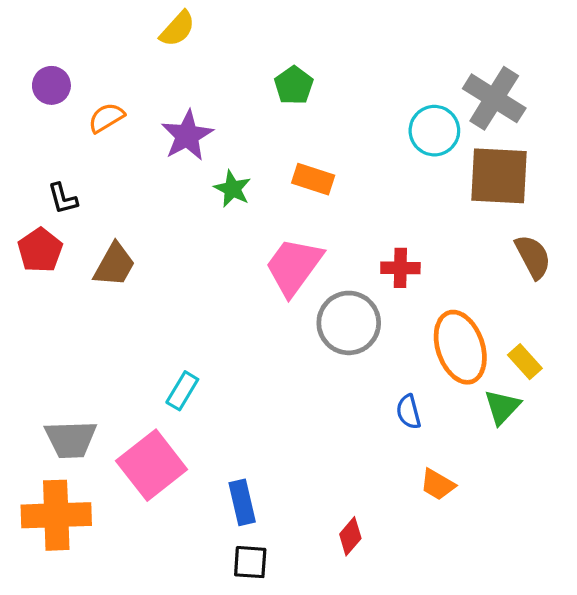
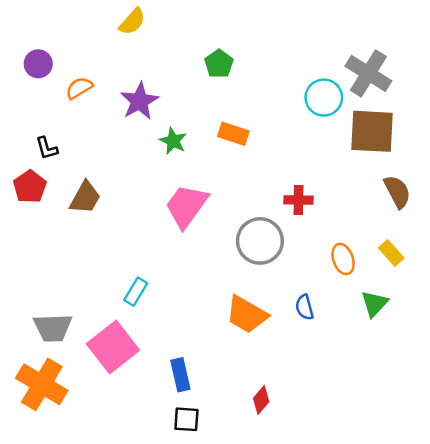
pink trapezoid: (294, 266) -> (186, 206), moved
orange ellipse: (460, 347) -> (343, 259), size x0.6
yellow rectangle: (525, 362) -> (391, 253), moved
orange trapezoid: (438, 485) -> (247, 314), moved, size x1.6
orange cross: (56, 515) -> (42, 384), turned 33

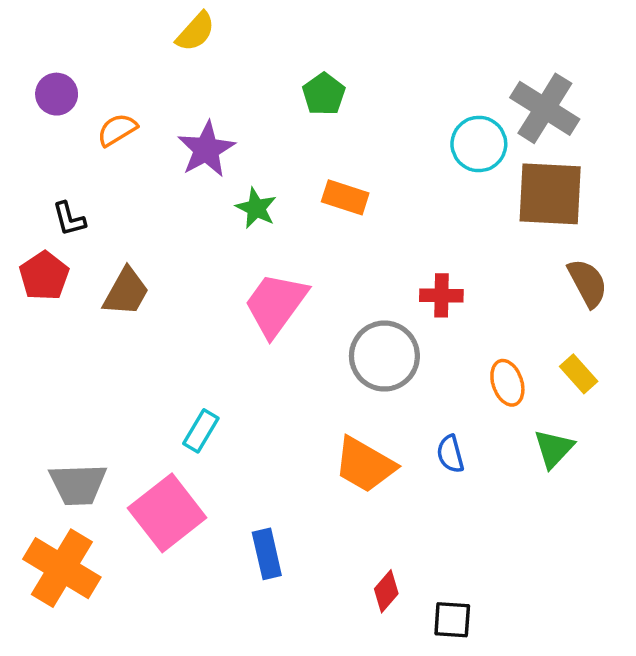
black square: (186, 419) -> (452, 620), moved

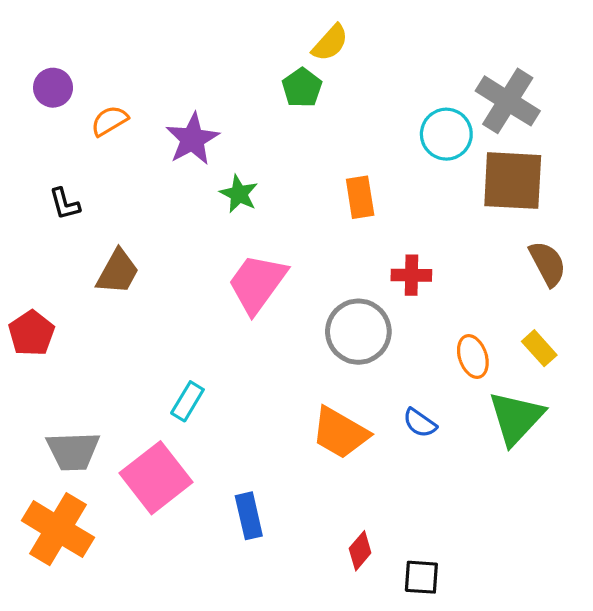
yellow semicircle: (196, 32) -> (330, 43), moved
orange rectangle: (345, 197) -> (360, 197), moved, turned 63
red pentagon: (44, 276) -> (31, 333), moved
green triangle: (554, 449) -> (516, 418), size x1.5
blue semicircle: (450, 454) -> (420, 423), turned -40

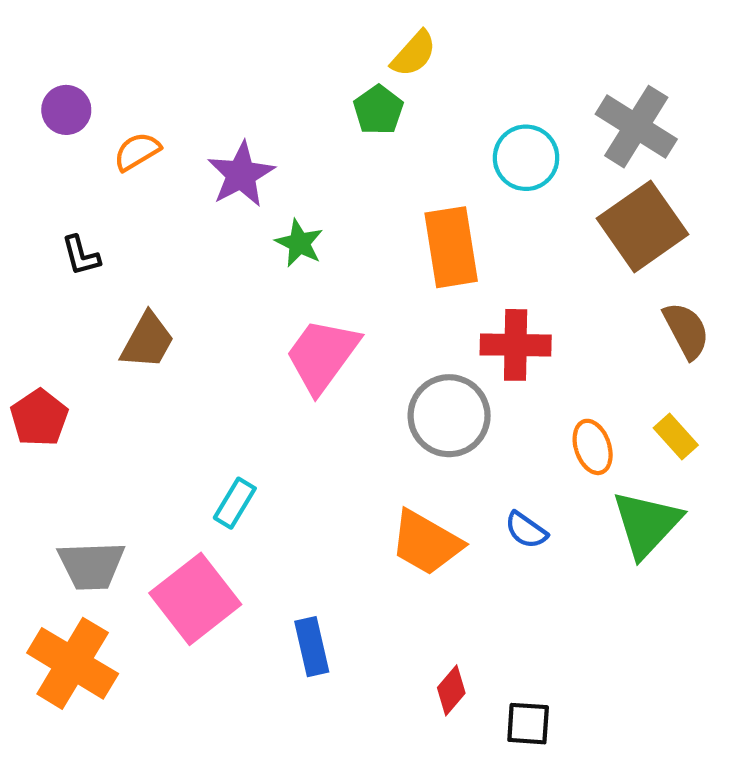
cyan circle: (446, 134) -> (526, 158), moved
brown square: (513, 181) -> (643, 226), turned -38
orange rectangle: (360, 197) -> (451, 247), size x1.5
red cross: (411, 275) -> (516, 345), size x1.4

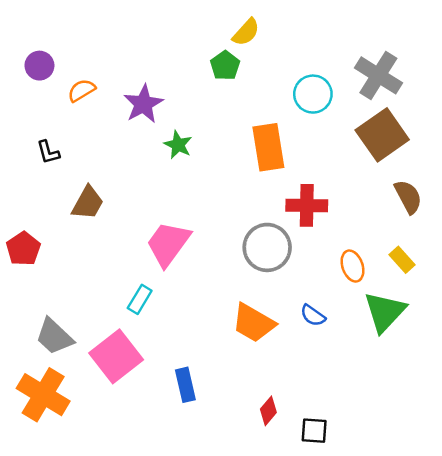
pink trapezoid: (322, 355) -> (168, 244), moved
gray trapezoid: (91, 566) -> (54, 337), turned 45

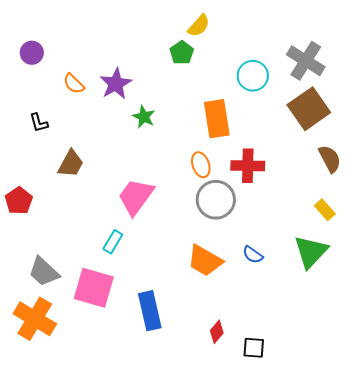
orange semicircle: (82, 90) -> (74, 84), moved, turned -105
orange ellipse: (353, 266) -> (201, 165), moved
pink square: (116, 356) -> (94, 288), turned -36
blue rectangle: (185, 385) -> (150, 311), size x1.4

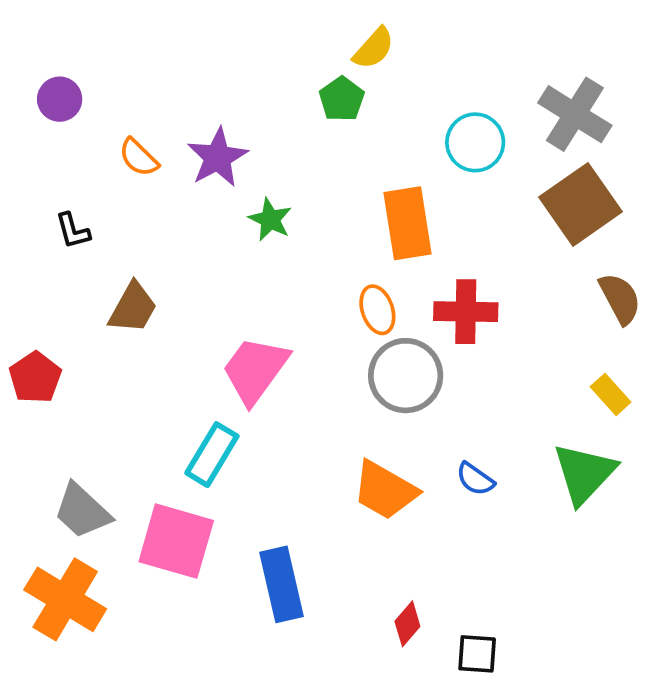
cyan rectangle: (113, 242) -> (212, 455), size x1.4

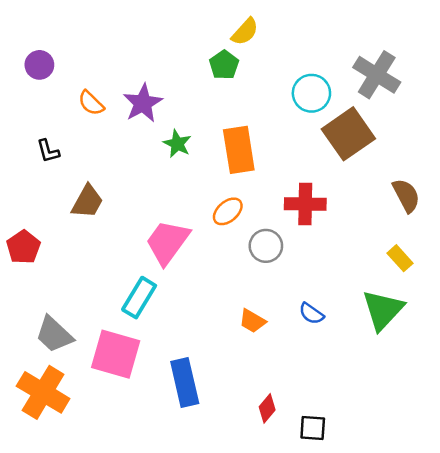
brown square: (580, 204) -> (348, 134), moved
orange rectangle: (407, 223) -> (239, 150), moved
orange ellipse: (377, 310) -> (228, 211), moved, turned 68
gray circle: (406, 376) -> (266, 246), size x0.7
orange trapezoid: (385, 490) -> (252, 321), size x0.6

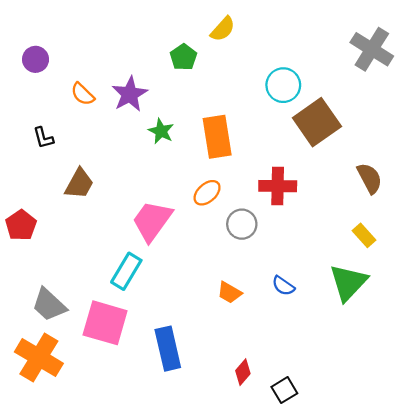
green pentagon: (224, 65) -> (183, 57), moved
gray cross: (377, 75) -> (372, 49), moved
black square: (313, 428) -> (284, 390), turned -35

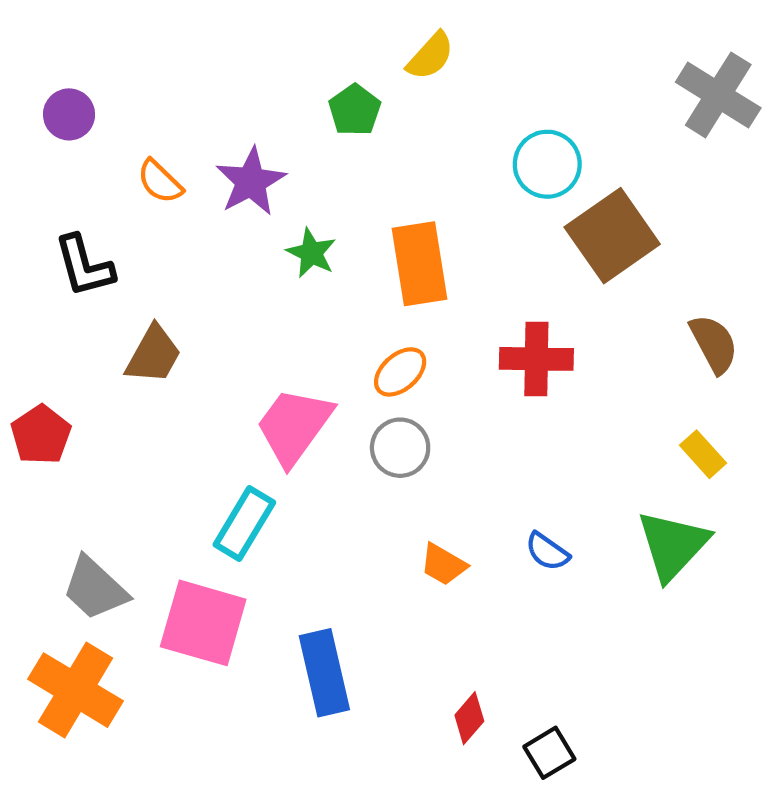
black L-shape: (43, 138) -> (84, 266), size x1.5
gray circle: (242, 224) -> (400, 448), moved

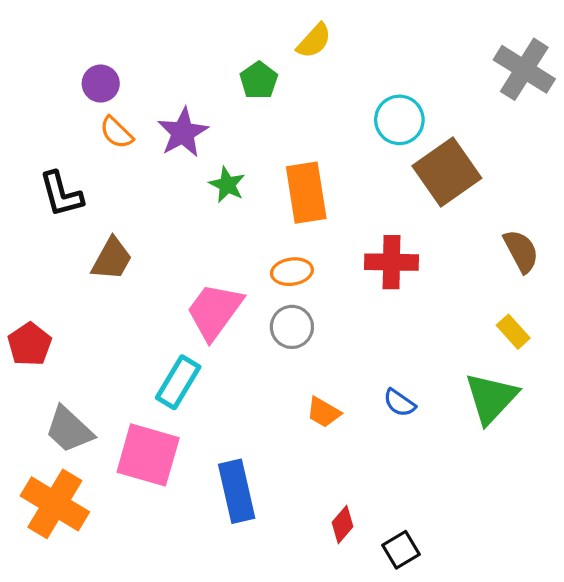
purple circle: (69, 114) -> (101, 84), moved
orange ellipse: (400, 372) -> (292, 272), turned 33
red pentagon: (41, 435) -> (30, 344), moved

